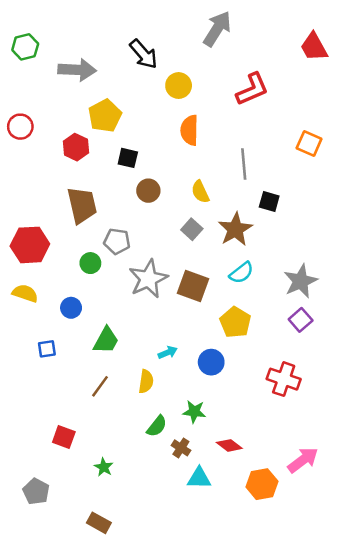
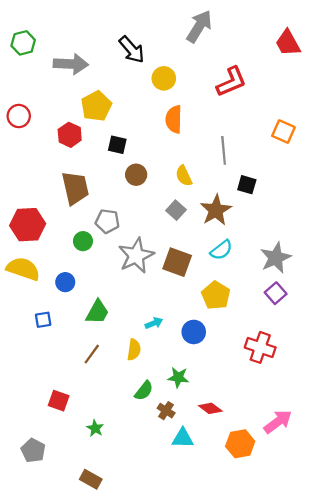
yellow semicircle: (25, 293) -> (23, 269), size x1.4

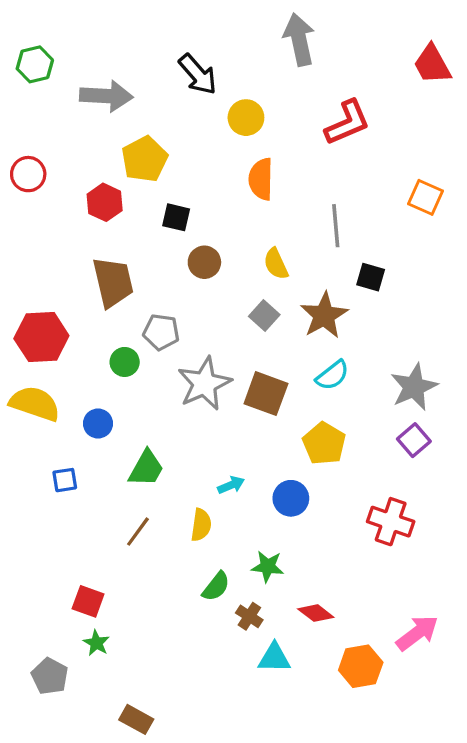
gray arrow: (199, 26) -> (299, 39), turned -44
green star: (95, 428) -> (96, 643), moved

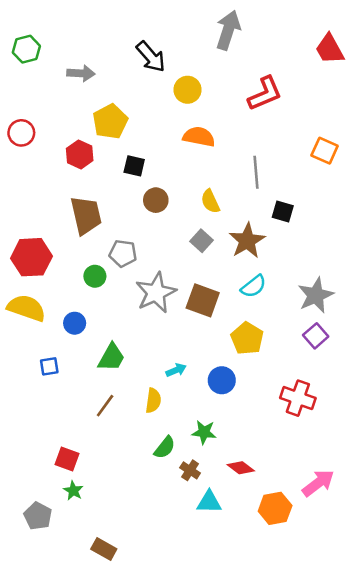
gray arrow: (299, 39) -> (228, 30), turned 30
gray arrow: (106, 96) -> (81, 73), size x0.7
orange semicircle: (261, 179) -> (199, 137), turned 100

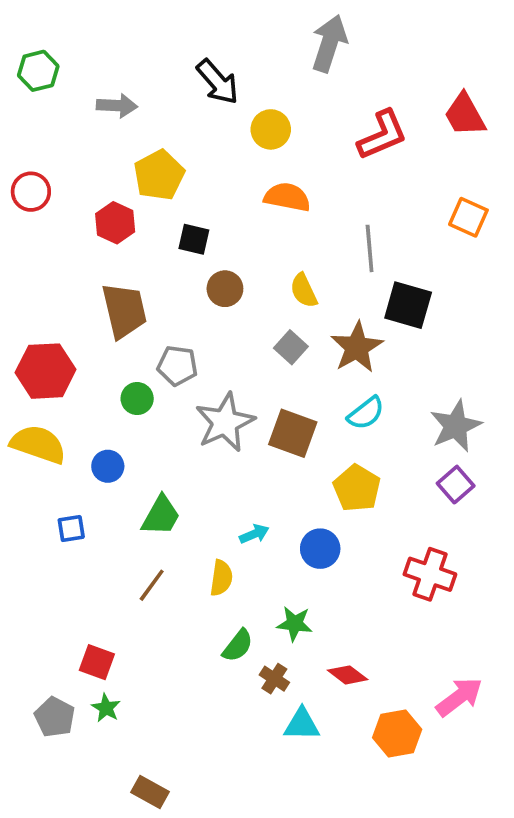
red trapezoid: (330, 49) -> (465, 115), moved
black square: (283, 212) -> (408, 305), size x1.5
gray pentagon: (38, 516) -> (55, 717), moved

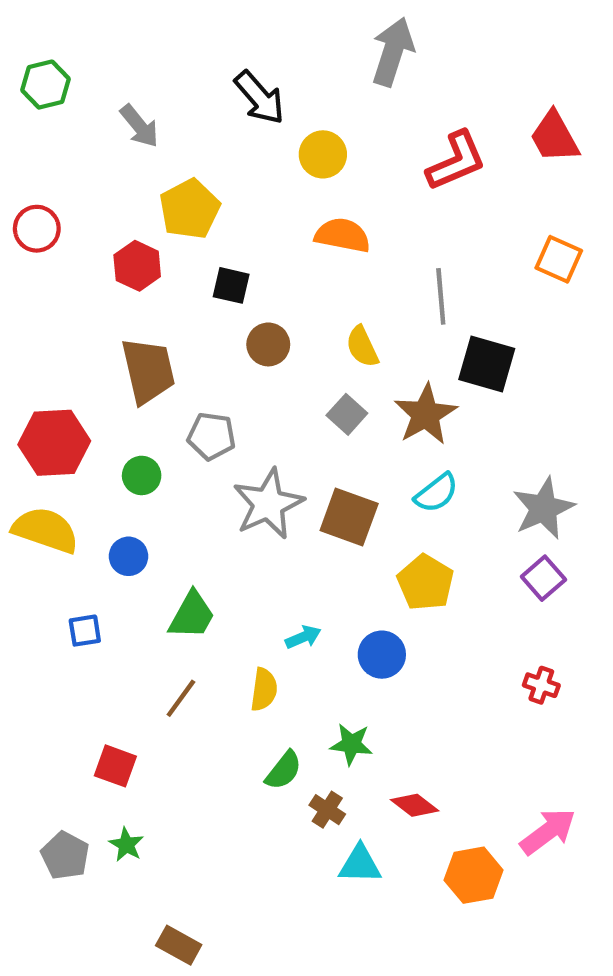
gray arrow: (117, 106) -> (139, 126), turned 48
green circle: (137, 399) -> (142, 475), moved
red cross: (430, 574) -> (541, 685), moved, size x0.6
red square: (97, 662) -> (115, 766), moved

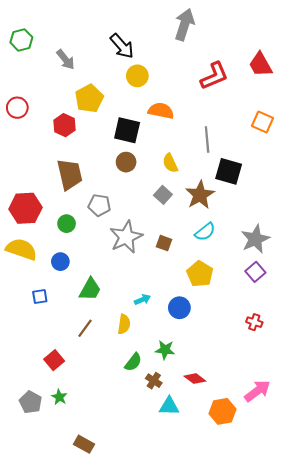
yellow circle: (323, 154) -> (137, 76), moved
black square: (231, 285) -> (127, 130), moved, size x1.5
brown square: (349, 517) -> (164, 243), size x0.6
red square: (115, 766) -> (54, 360), turned 30

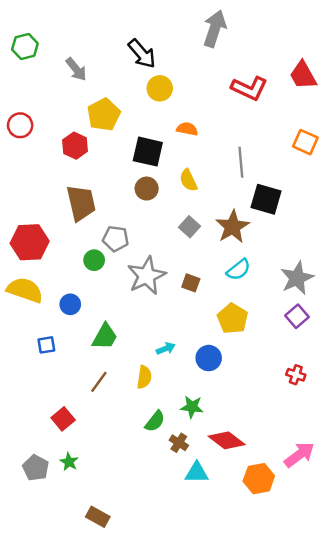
red L-shape: (214, 76) -> (249, 88), turned 48
orange semicircle: (161, 111) -> (187, 129), size x0.7
yellow semicircle: (170, 163) -> (188, 180), moved
green circle: (67, 224) -> (94, 260), moved
red diamond: (195, 379) -> (227, 440), size x1.4

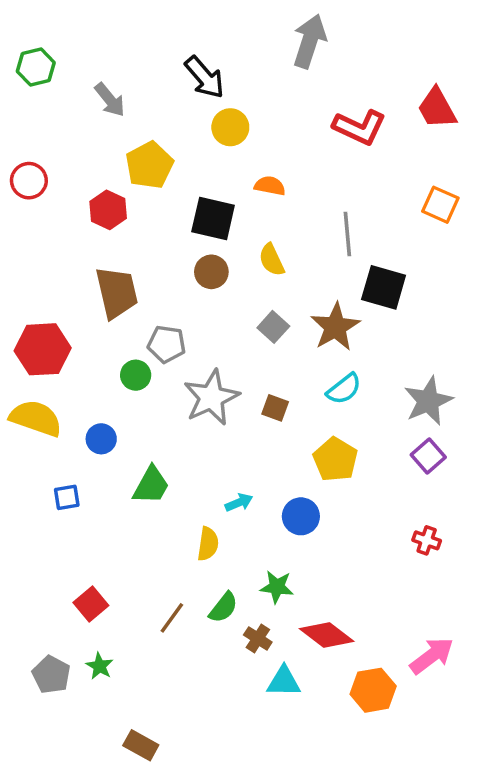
brown line: (99, 382) -> (172, 618), moved

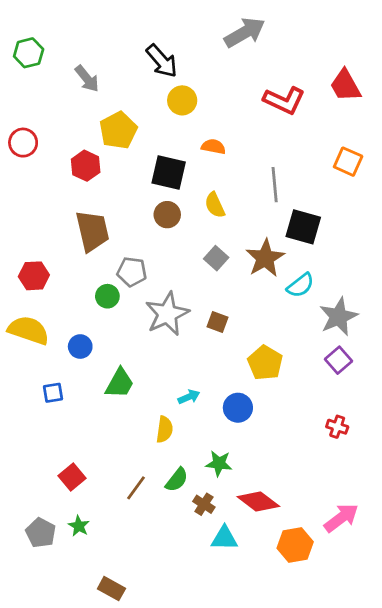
gray arrow: (309, 41) -> (245, 32), turned 42
red hexagon: (43, 349) -> (34, 276), size x0.7
cyan semicircle: (344, 389) -> (300, 285), moved

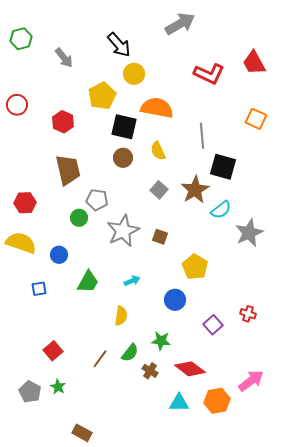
yellow pentagon: (118, 130) -> (102, 96), moved
orange semicircle: (213, 147) -> (157, 108), size x1.8
purple square: (339, 360) -> (213, 325), moved
cyan arrow: (189, 397) -> (132, 281), moved
cyan triangle: (224, 538) -> (179, 403), moved

